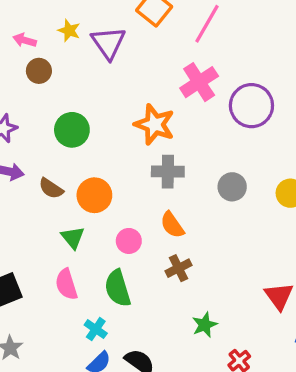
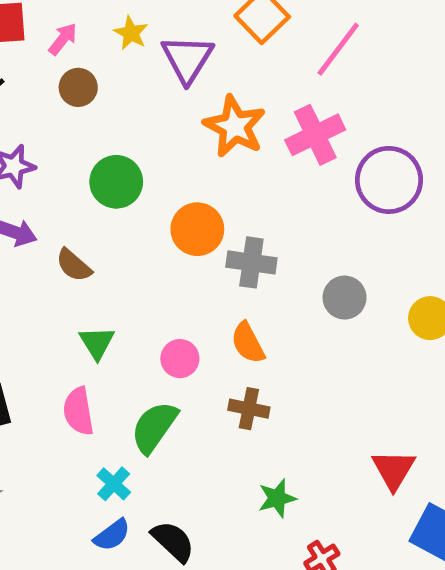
pink arrow: (25, 40) -> (63, 39), turned 105
orange star: (155, 124) -> (235, 126), moved
orange circle: (94, 195) -> (197, 229), moved
brown cross: (178, 268) -> (249, 409), turned 30
green semicircle: (118, 288) -> (154, 427), turned 45

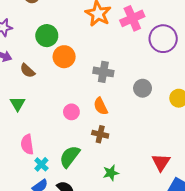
orange circle: (197, 229) -> (64, 57), moved
green triangle: (97, 343) -> (18, 104), moved
pink semicircle: (78, 411) -> (27, 144), moved
green semicircle: (154, 427) -> (70, 157), moved

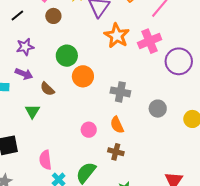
green triangle: (18, 104) -> (32, 111), moved

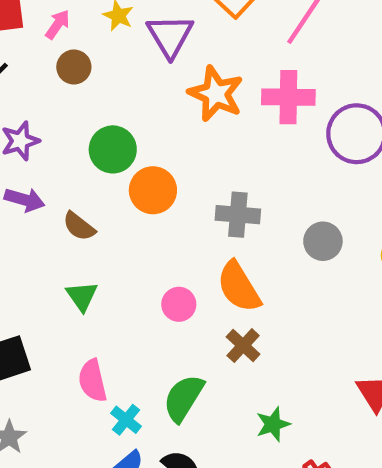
pink cross: (150, 41) -> (288, 97), turned 30
green triangle: (32, 111) -> (82, 296), moved
orange semicircle: (117, 125) -> (239, 287), size x1.4
brown cross: (116, 152) -> (243, 346), turned 35

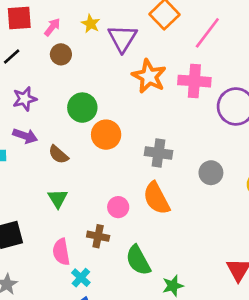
brown cross: (243, 346) -> (98, 236), moved, turned -35
green semicircle: (184, 398) -> (138, 260), moved, turned -64

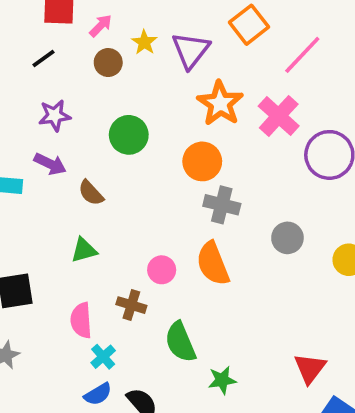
yellow star: (91, 24) -> (144, 42), moved
pink cross: (194, 81) -> (279, 116), turned 32
orange circle: (106, 135) -> (202, 161), moved
green triangle: (58, 198) -> (84, 250), turned 40

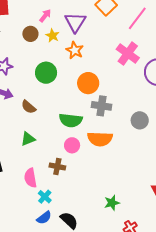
pink arrow: (101, 26) -> (45, 16), moved
yellow star: (144, 42) -> (52, 36), moved
orange star: (220, 103) -> (75, 50), moved, size x0.7
orange semicircle: (213, 264) -> (100, 139), turned -60
green semicircle: (180, 342) -> (71, 120), moved, turned -55

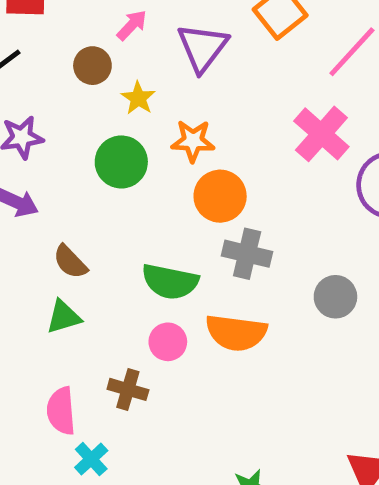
yellow star: (52, 36) -> (138, 98), moved
orange star: (75, 50) -> (193, 141), moved, turned -30
brown semicircle: (28, 107) -> (70, 262), moved

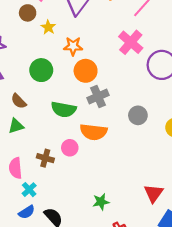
green circle: (121, 162) -> (41, 70), moved
gray cross: (247, 254) -> (98, 97), turned -36
pink circle: (168, 342) -> (70, 148), moved

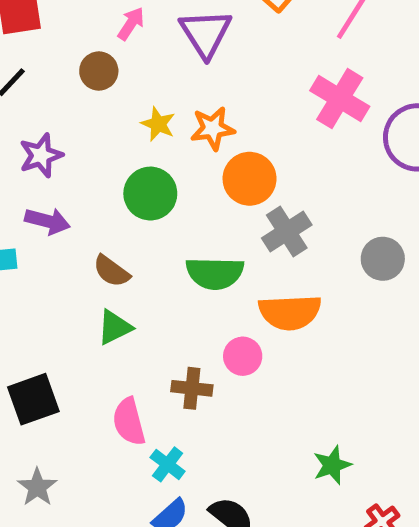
yellow star: (48, 27) -> (158, 124), moved

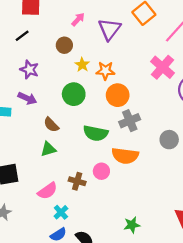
brown circle: (99, 71) -> (64, 45), moved
purple star: (41, 155) -> (29, 70), turned 30
pink semicircle: (129, 422) -> (47, 191), turned -120

